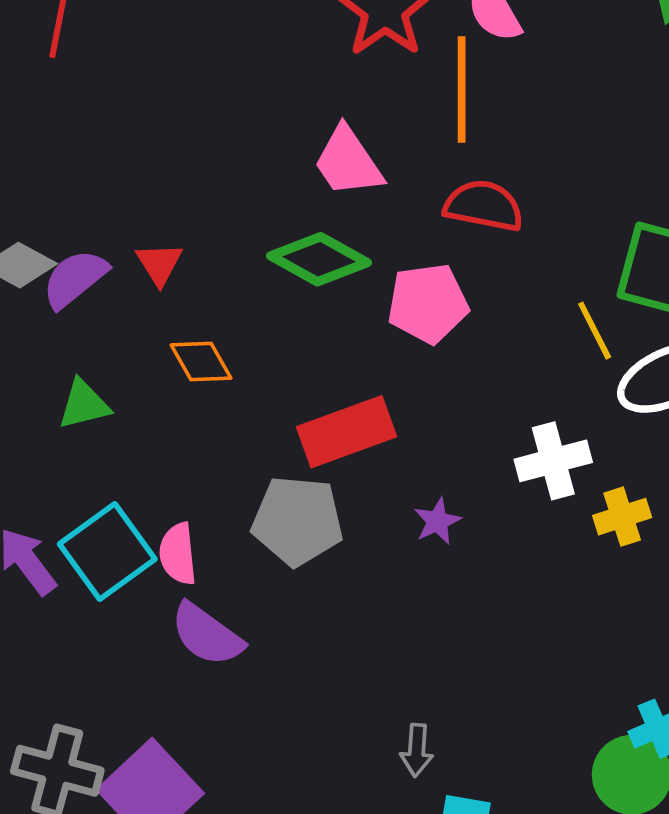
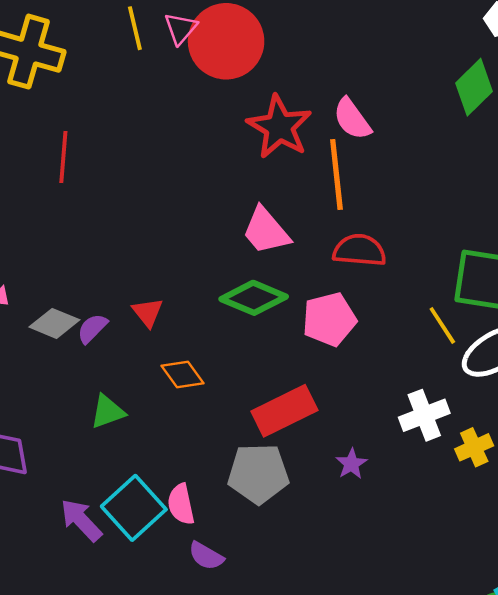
purple semicircle: (75, 279) -> (92, 328), size x0.7
purple semicircle: (207, 635) -> (206, 556), size x0.7

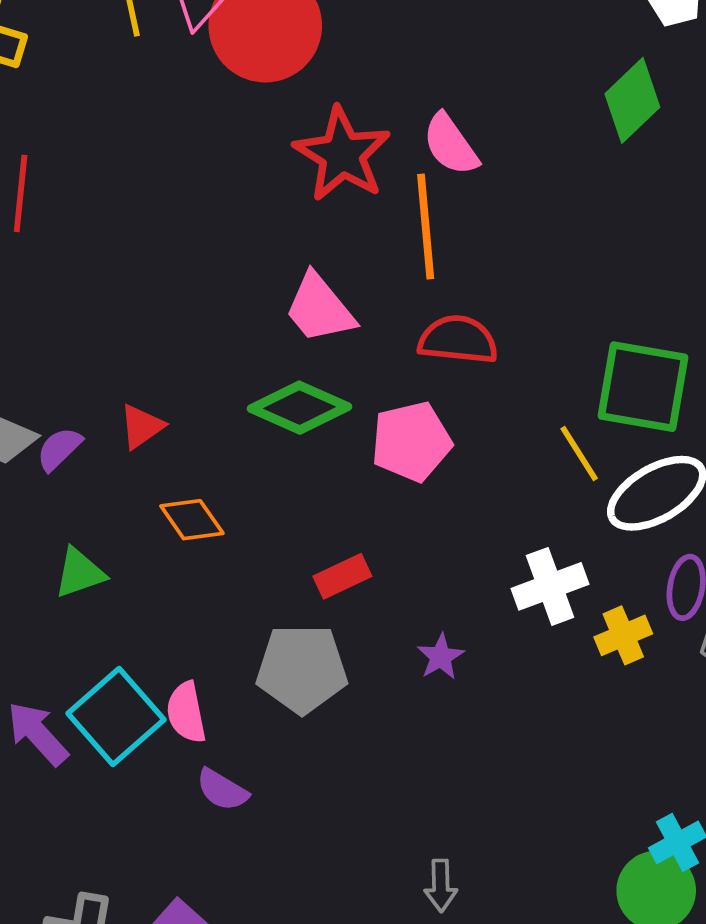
red triangle: (148, 312) -> (142, 426), turned 32
red rectangle: (284, 411) -> (342, 576), size x0.6

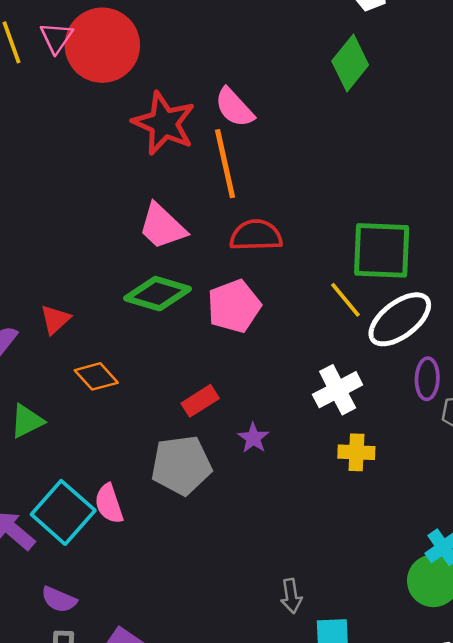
yellow cross: (623, 635) -> (356, 452), moved, turned 33
purple star: (441, 657) -> (253, 438), moved
purple semicircle: (222, 790) -> (59, 600), moved

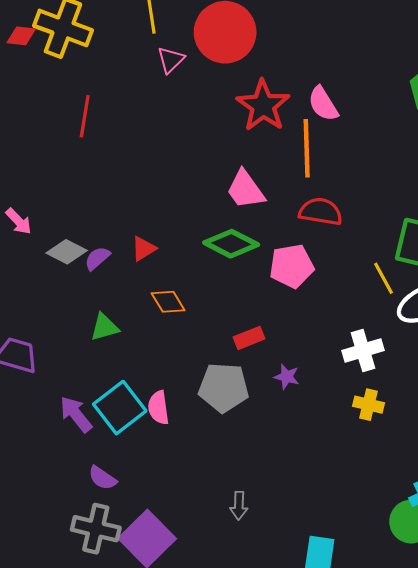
pink triangle: (56, 38) -> (171, 60), moved
purple star: (253, 438) -> (287, 377), turned -30
gray arrow: (291, 596) -> (239, 506), moved

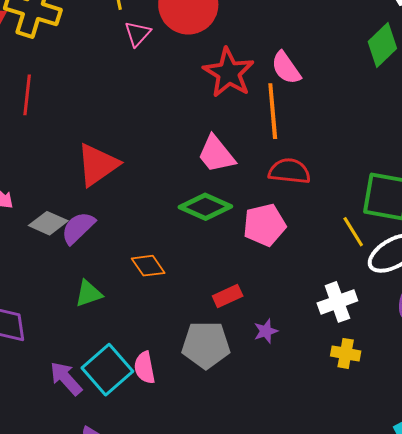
red line: (85, 116) -> (27, 95), moved
red triangle: (143, 249) -> (97, 165), moved, size x1.8
purple semicircle: (97, 258) -> (78, 228), size x1.4
purple star: (287, 377) -> (266, 331), turned -30

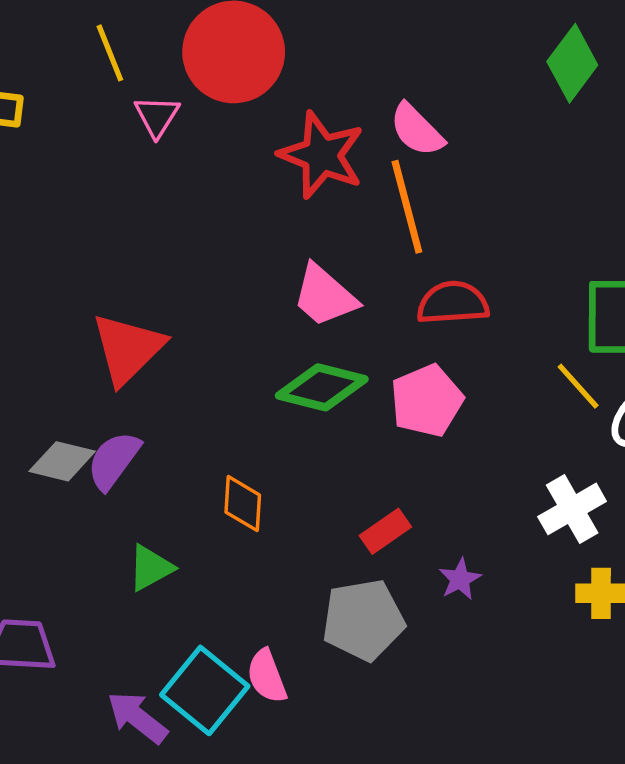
orange diamond: (148, 266) -> (243, 504), turned 48

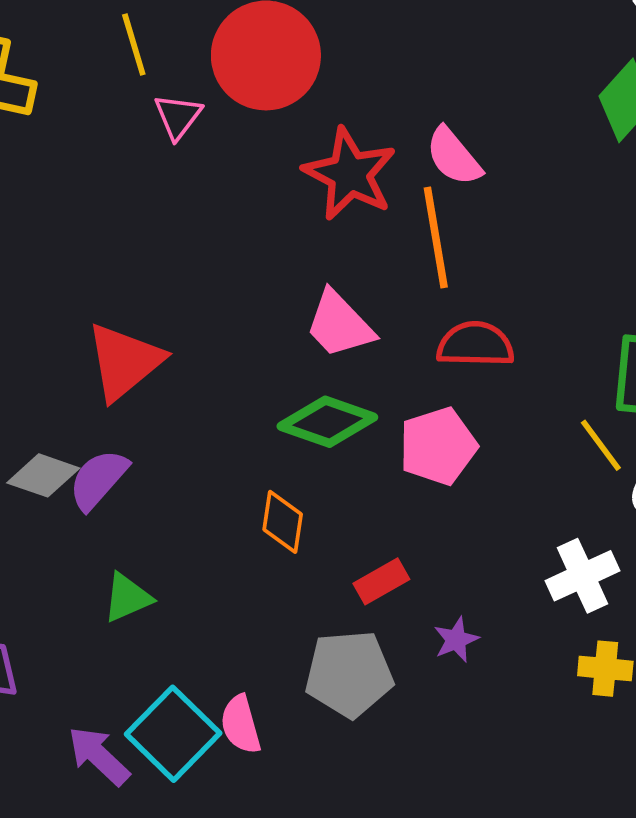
orange diamond: (243, 504) -> (283, 522), moved

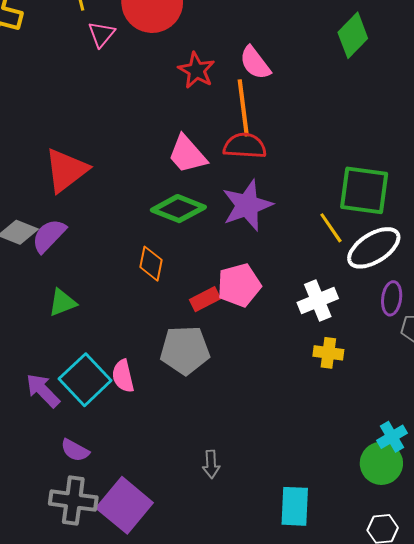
red star: (350, 174) -> (196, 70), size x0.7
red semicircle: (475, 344) -> (245, 146), moved
pink pentagon: (438, 446) -> (239, 285), moved
purple star: (456, 640) -> (247, 205), moved, size x2.0

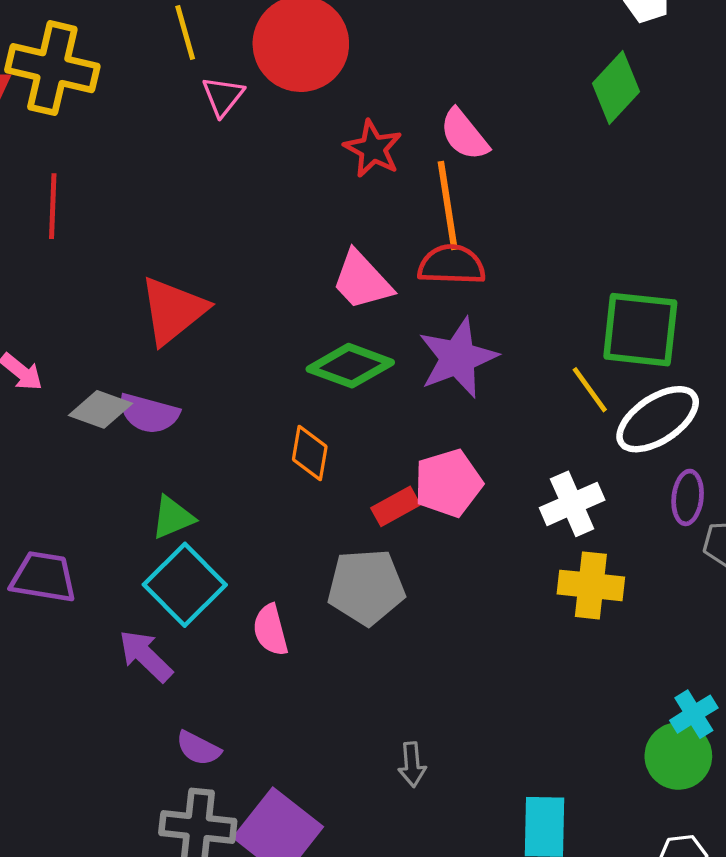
purple semicircle: (49, 236) -> (149, 413), turned -117
yellow cross: (328, 353) -> (591, 585), size x1.4
cyan square: (85, 380) -> (185, 585), moved

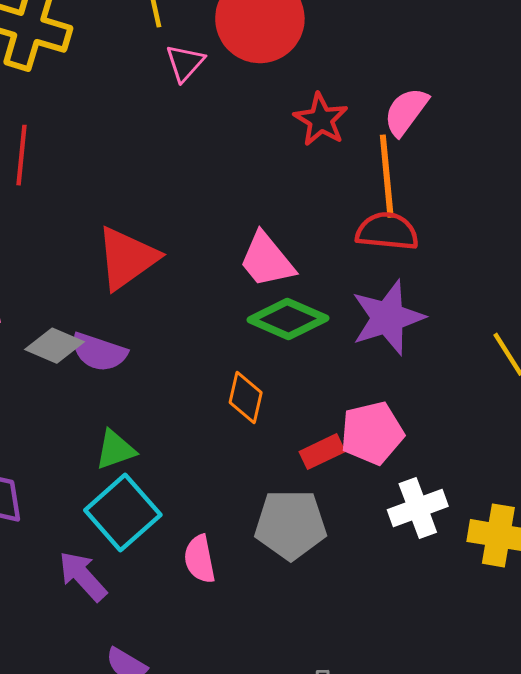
pink semicircle: (464, 135) -> (406, 112), turned 72
pink trapezoid: (362, 280) -> (267, 260), moved
white cross: (572, 504) -> (418, 508), moved

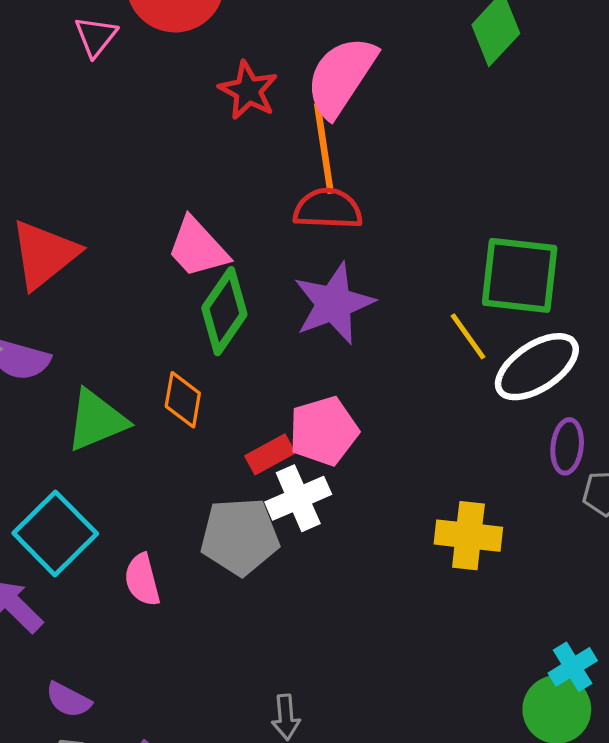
pink semicircle: (406, 112) -> (341, 76), size x1.5
green diamond: (288, 319) -> (224, 311), turned -76
green triangle: (115, 450) -> (96, 420), moved, size x1.4
white cross: (418, 508) -> (298, 498), moved

